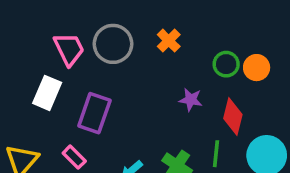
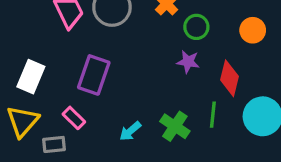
green circle: (226, 64) -> (196, 27), moved
white rectangle: (47, 93) -> (31, 77), moved

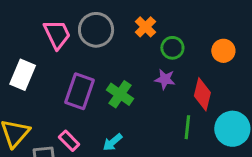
white rectangle: (31, 77) -> (23, 75), moved
pink rectangle: (74, 118) -> (69, 141), moved
green cross: (175, 126) -> (120, 94), moved

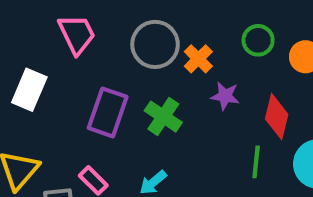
orange cross: (145, 27) -> (198, 59), moved
gray circle: (96, 30) -> (155, 44), moved
green circle: (172, 48) -> (258, 40), moved

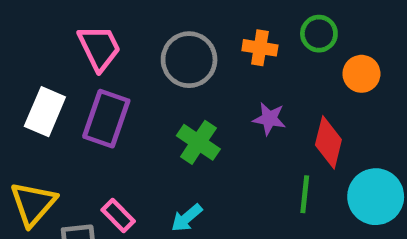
green circle: (258, 40) -> (319, 34), moved
orange cross: (198, 59) -> (260, 48), moved, turned -36
purple rectangle: (108, 112) -> (106, 119), moved

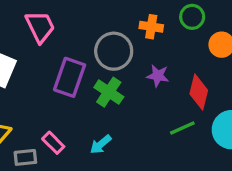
gray circle: (189, 60) -> (114, 51), moved
purple rectangle: (106, 119) -> (70, 77), moved
green line: (305, 194) -> (182, 128), turned 60

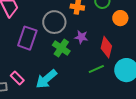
green cross: (109, 92) -> (61, 48), moved
cyan arrow: (101, 144) -> (46, 79), size x1.6

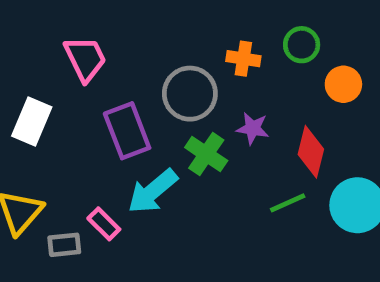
purple rectangle: (27, 38) -> (127, 131), turned -40
cyan arrow: (46, 79) -> (153, 191), moved

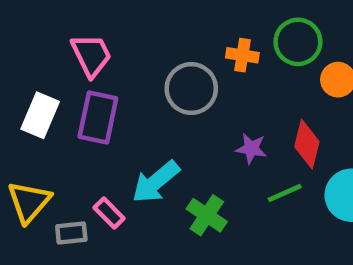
green circle: (302, 45) -> (298, 42), size x1.4
purple star: (253, 128) -> (251, 149), moved
purple rectangle: (127, 131) -> (98, 117), moved, turned 33
green cross: (206, 154) -> (207, 215), moved

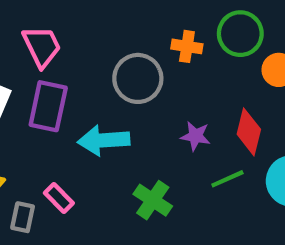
cyan arrow: (156, 182) -> (104, 140), moved, turned 36
gray rectangle: (71, 233) -> (23, 217), turned -72

